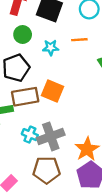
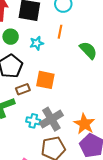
orange line: (79, 40) -> (60, 32), turned -64
brown rectangle: (25, 97) -> (23, 89), size x0.6

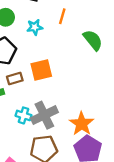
orange square: (45, 80) -> (41, 70), turned -30

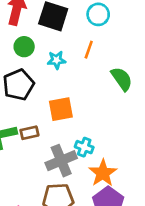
brown rectangle: (15, 79) -> (29, 133), moved
cyan cross: (24, 115) -> (84, 147), moved

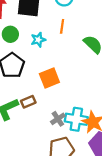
cyan cross: (84, 147) -> (76, 119), moved, size x1.5
gray cross: (61, 161) -> (58, 119), size x0.6

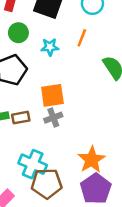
gray cross: (58, 119) -> (53, 118), moved
cyan cross: (76, 119) -> (33, 164), moved

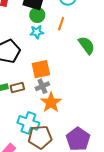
green circle: (18, 33) -> (37, 15), moved
orange star: (92, 160) -> (51, 102), moved

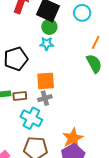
orange line: (61, 24) -> (96, 42), moved
orange star: (51, 102) -> (73, 138), moved
cyan cross: (28, 123) -> (31, 118), moved

